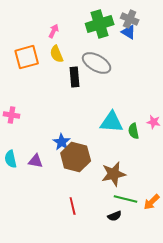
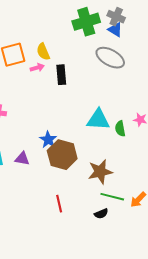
pink arrow: (54, 31) -> (37, 68), moved, turned 48
gray ellipse: (97, 63) -> (110, 58), moved

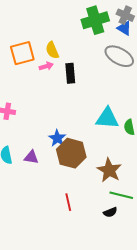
brown star: (100, 172) -> (109, 170), turned -30

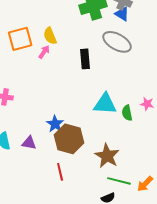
pink arrow: (46, 66) -> (44, 52), turned -40
black rectangle: (70, 73) -> (85, 59), moved
red line: (68, 202) -> (60, 172), moved

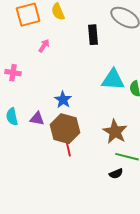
pink arrow: (44, 52) -> (44, 46), moved
brown hexagon: (69, 139) -> (65, 129), moved

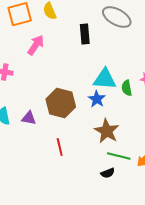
pink arrow: (44, 46) -> (36, 45), size x1.5
blue star: (63, 100) -> (97, 99), moved
brown hexagon: (65, 129) -> (61, 103), moved

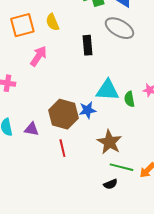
blue star: (97, 99) -> (87, 110), moved, turned 30
red line: (60, 147) -> (62, 148), moved

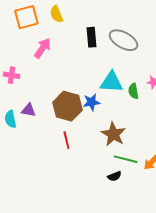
gray ellipse: (119, 28) -> (123, 40), moved
purple triangle: (31, 129) -> (28, 110), moved

